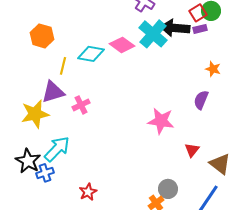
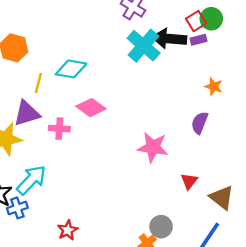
pink diamond: (122, 45) -> (91, 108), moved
pink cross: (81, 105) -> (59, 129), turned 30

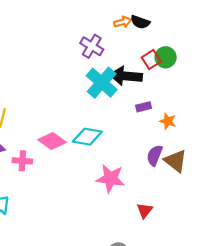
purple rectangle: (198, 40) -> (144, 107), moved
cyan diamond: (71, 69) -> (87, 137), moved
brown triangle: (222, 197) -> (175, 161), moved

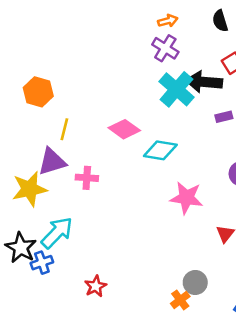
orange arrow: (123, 22) -> (168, 21), moved
black semicircle: (140, 22) -> (220, 21), turned 54
pink diamond: (52, 141) -> (124, 129), moved

